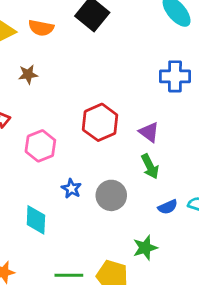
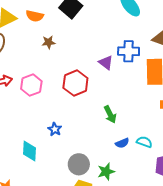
brown star: (28, 74) -> (49, 42), moved
purple triangle: (149, 132) -> (106, 63), moved
pink hexagon: (40, 146) -> (31, 85), moved
gray circle: (111, 195) -> (79, 164), moved

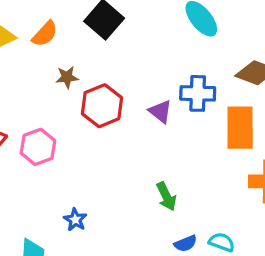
orange semicircle: (35, 16) -> (45, 34), turned -60
red hexagon: (75, 83) -> (102, 106), moved

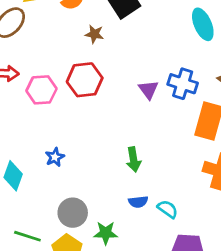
brown star: (67, 77) -> (94, 34), moved
red hexagon: (102, 106) -> (85, 80), moved

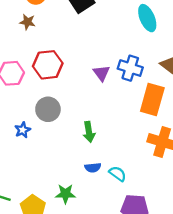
brown star: (94, 34) -> (27, 22), moved
gray circle: (73, 213) -> (48, 109), moved

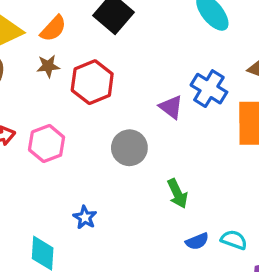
red hexagon: (48, 65) -> (92, 82), moved
blue cross: (130, 68) -> (209, 89), turned 30
gray circle: (48, 109) -> (129, 148), moved

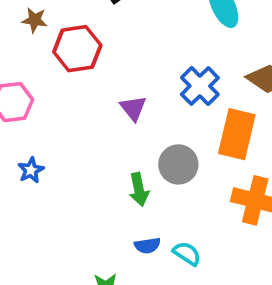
purple triangle: (171, 107) -> (133, 108), moved
gray circle: (129, 148) -> (178, 164), moved
blue star: (85, 217) -> (31, 170), moved

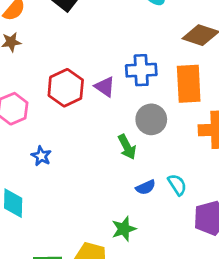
red hexagon: (77, 49) -> (66, 88), moved
blue cross: (200, 86) -> (141, 70), moved, turned -32
cyan semicircle: (187, 254) -> (177, 185), turned 40

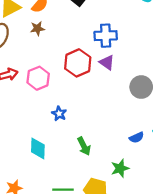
blue cross: (141, 70) -> (106, 36), moved
green arrow: (127, 147) -> (84, 146), moved

